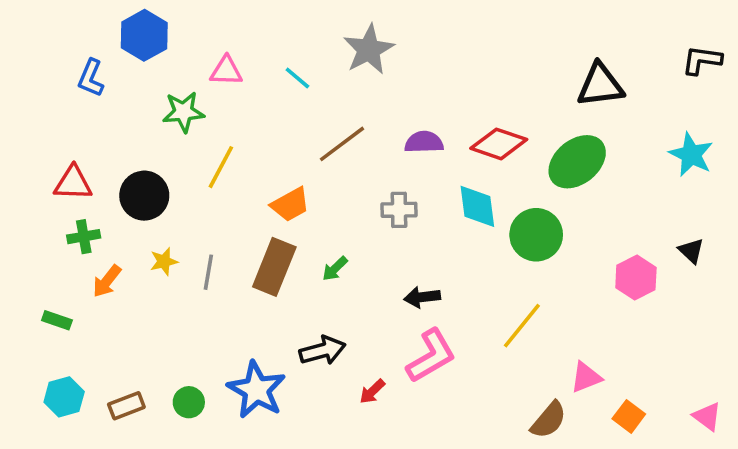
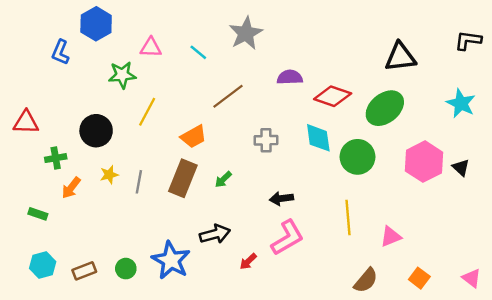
purple semicircle: (424, 142) -> (290, 77), moved
red triangle: (73, 183) -> (26, 122), moved
pink hexagon: (636, 278) -> (424, 162), moved, size x1.4
yellow line: (522, 326) -> (348, 217), turned -44
pink triangle: (586, 377) -> (391, 236), moved

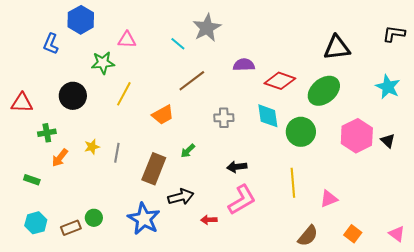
cyan line: (198, 52) -> (178, 44), moved
black circle: (96, 131) -> (73, 96), moved
brown rectangle: (183, 178) -> (154, 169), moved
red arrow: (248, 261) -> (209, 220), turned 42
green circle: (126, 269) -> (94, 218), moved

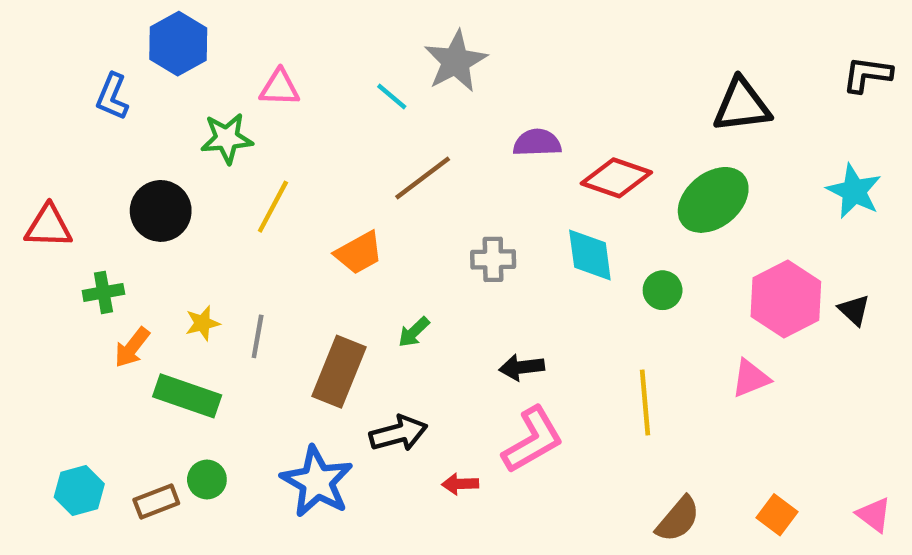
green circle: (301, 132) -> (663, 290), size x0.6
green rectangle: (32, 180) -> (187, 396), moved, size x1.8
pink triangle: (329, 199) -> (751, 378), moved

